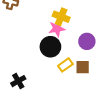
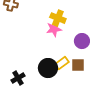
black circle: (50, 47) -> (48, 68), moved

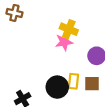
yellow rectangle: (62, 63) -> (73, 81), turned -48

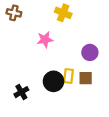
yellow cross: (69, 29) -> (63, 13), moved
pink star: (64, 42) -> (45, 40), moved

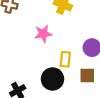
yellow rectangle: (68, 76) -> (65, 59), moved

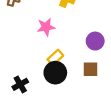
yellow rectangle: (65, 59) -> (55, 57), moved, turned 42

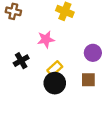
black cross: (20, 84) -> (21, 61), moved

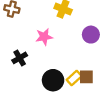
purple circle: (93, 53) -> (91, 35), moved
yellow rectangle: (55, 69) -> (74, 78), moved

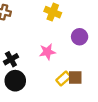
pink star: (44, 37) -> (47, 52), moved
black circle: (53, 80) -> (15, 81), moved

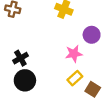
pink star: (47, 52) -> (74, 54), moved
brown square: (75, 77) -> (93, 89), moved, turned 32

